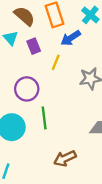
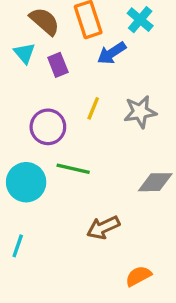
yellow line: (56, 62) -> (93, 108), moved
green line: (44, 118) -> (73, 169), turned -70

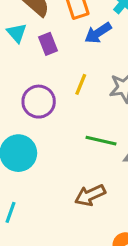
green line: (73, 169) -> (101, 141), moved

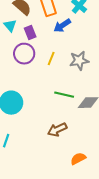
purple circle: (39, 102) -> (24, 54), moved

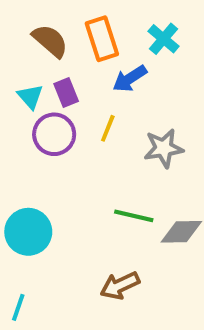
cyan triangle: (10, 26) -> (30, 97), moved
yellow line: (51, 59) -> (108, 128), moved

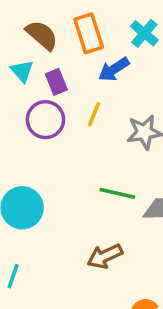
cyan triangle: (30, 97) -> (22, 71), moved

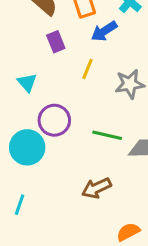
cyan triangle: (22, 71) -> (27, 82), moved
purple circle: (45, 120) -> (54, 120), moved

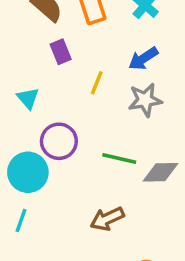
blue arrow: (104, 31) -> (143, 59), moved
cyan line: (20, 205) -> (21, 221), moved

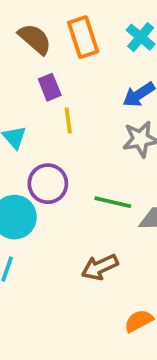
yellow line: (97, 83) -> (68, 121), moved, turned -30

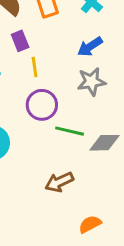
purple circle: (48, 184) -> (42, 105), moved

